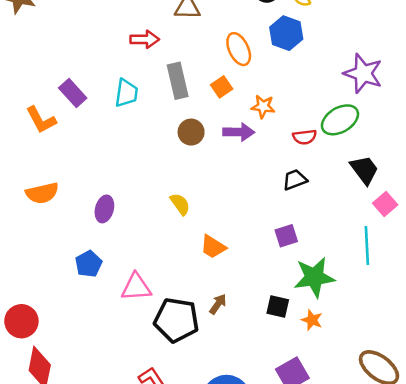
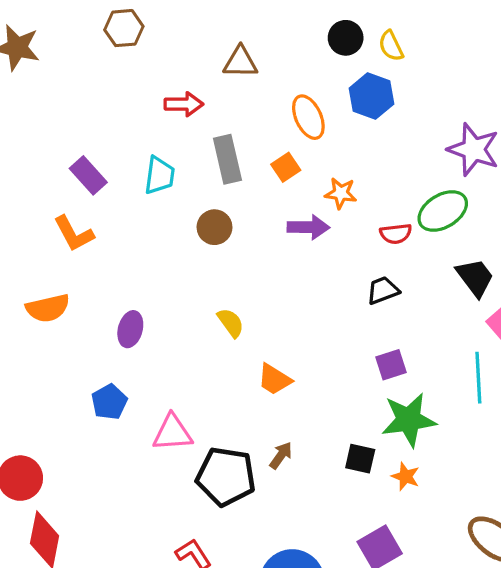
orange L-shape: (41, 120) -> (74, 234), moved
brown circle: (191, 132) -> (215, 227), moved
purple square: (286, 236) -> (391, 365), moved

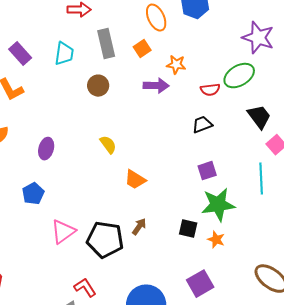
pink triangle: (172, 433) -> (63, 232), moved, turned -32

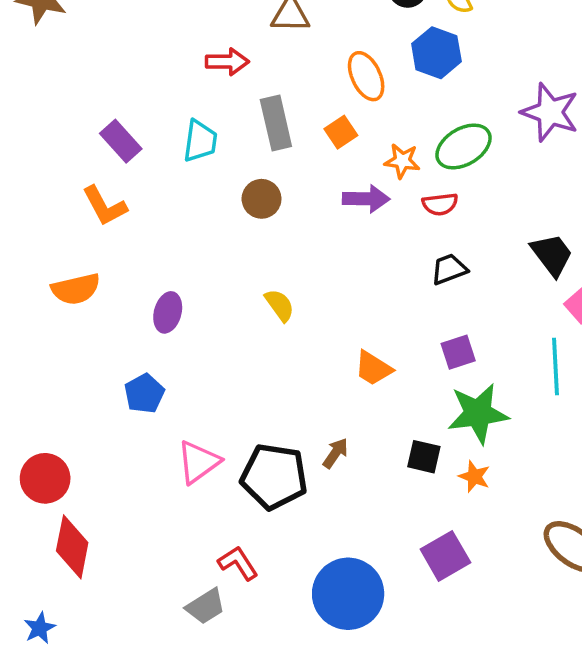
green ellipse: (239, 76) -> (464, 146), moved
red semicircle: (210, 90) -> (440, 204), moved
orange trapezoid: (135, 180) -> (373, 368), moved

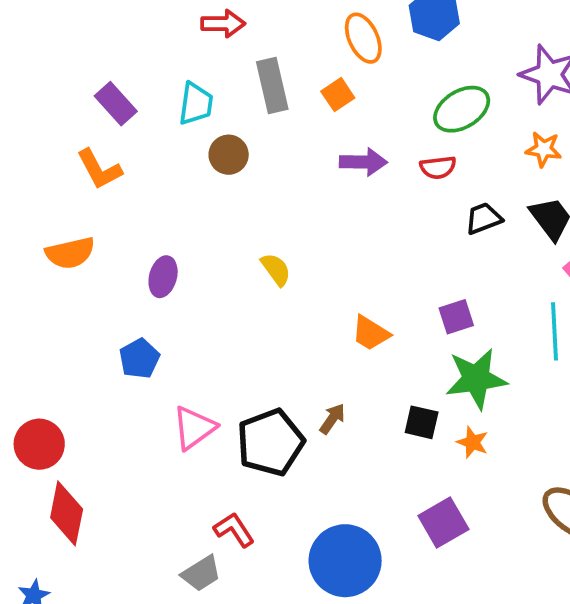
orange star: (402, 161) -> (544, 149), moved
brown circle: (262, 199) -> (229, 155), moved
black trapezoid: (449, 269) -> (483, 218), moved
black pentagon: (274, 477) -> (270, 442), turned -30

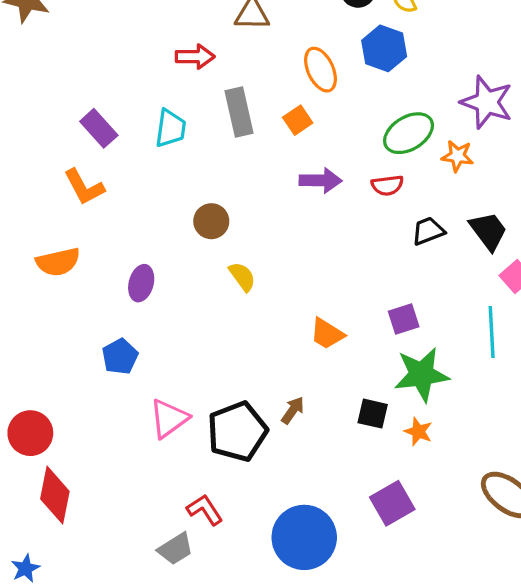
orange star: (544, 149) -> (457, 156), moved
brown circle: (229, 155) -> (211, 221), moved

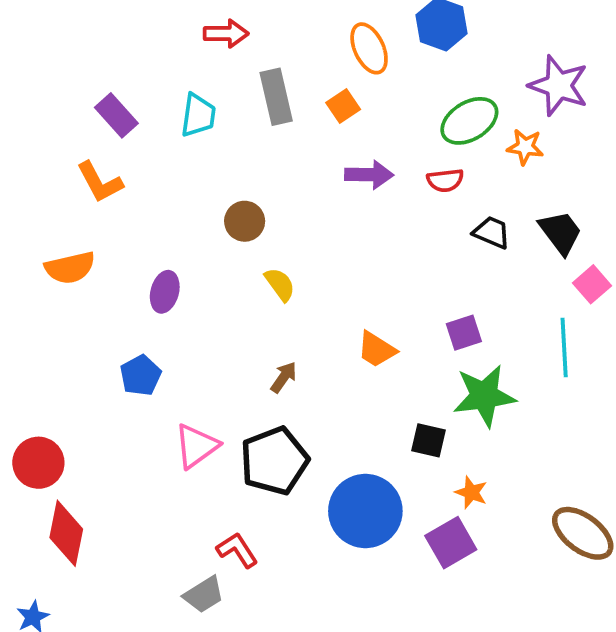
black trapezoid: (428, 231) -> (492, 232), turned 44
brown arrow: (293, 410) -> (284, 377), moved
orange star: (418, 431) -> (471, 492), moved
blue circle: (304, 537) -> (365, 511), moved

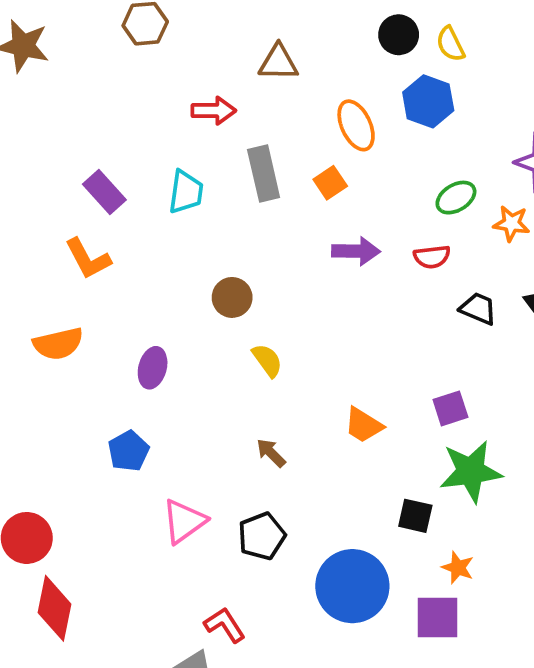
green ellipse: (469, 121) -> (456, 198), size x0.7
brown arrow: (284, 377) -> (271, 453), turned -80
black pentagon: (274, 461) -> (262, 536), size x0.7
purple square: (451, 543) -> (437, 618), turned 30

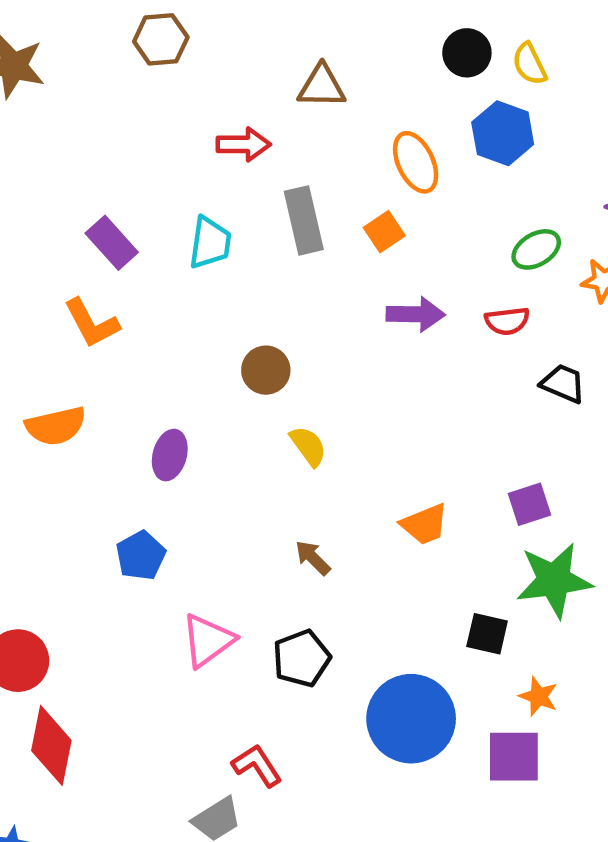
orange trapezoid: (363, 425) -> (424, 524), turned -54

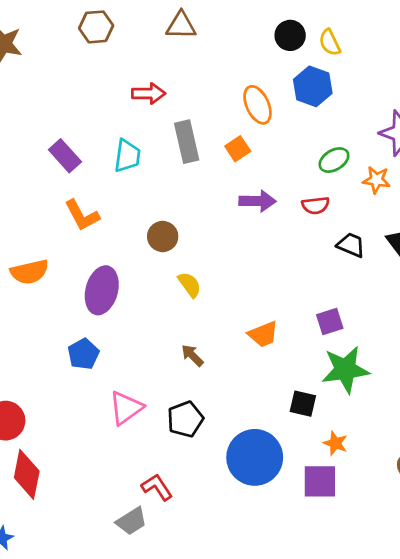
brown triangle: (322, 86) -> (181, 25), moved
orange L-shape: (92, 323) -> (82, 215), moved
purple ellipse: (170, 455) -> (102, 290), size x1.5

